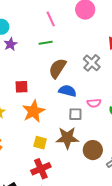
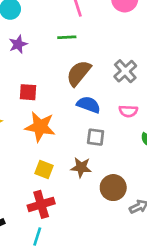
purple star: (10, 44) -> (18, 44), moved
pink semicircle: (94, 103) -> (128, 111), moved
orange star: (33, 111) -> (40, 127), turned 30
brown star: (67, 138) -> (81, 167), size x0.7

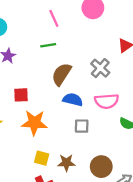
pink semicircle: (128, 111) -> (107, 101), size x1.5
brown star: (81, 167) -> (66, 163), moved

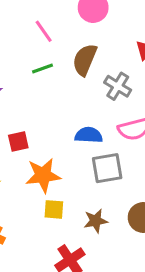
brown semicircle: (61, 74) -> (85, 60), moved
gray square: (82, 126) -> (107, 168), size x1.5
yellow square: (42, 158) -> (54, 209), moved

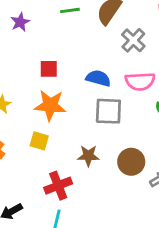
red square: (18, 141) -> (49, 69), moved
yellow square: (54, 209) -> (39, 141), moved

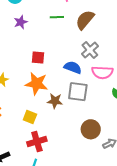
gray cross: (133, 40) -> (90, 50), moved
yellow square: (39, 141) -> (30, 117), moved
brown star: (88, 156) -> (55, 101), moved

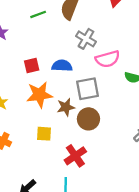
blue semicircle: (73, 67) -> (62, 66), moved
brown circle: (91, 129) -> (88, 119), moved
red cross: (37, 142) -> (75, 156), moved

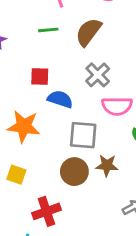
red square: (32, 66) -> (40, 77), moved
brown star: (66, 107) -> (107, 165), moved

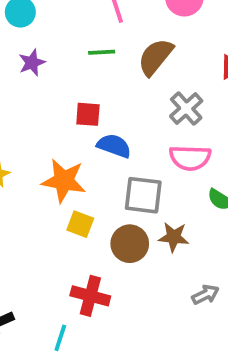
gray cross: (98, 75) -> (186, 109), moved
yellow square: (16, 175) -> (80, 224), moved
red cross: (47, 211) -> (90, 296), turned 32

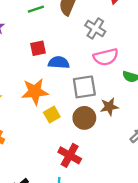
yellow square: (80, 224) -> (52, 115), turned -35
red cross: (90, 296) -> (70, 155), turned 30

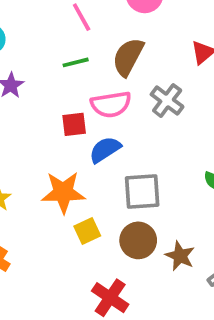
pink semicircle: (106, 57) -> (111, 104), moved
blue semicircle: (59, 63) -> (105, 150), turned -42
brown star: (109, 107) -> (180, 256), moved, turned 30

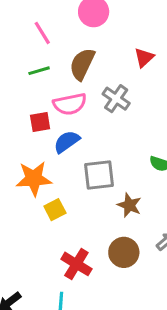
brown circle: (138, 240) -> (124, 252), moved
brown star: (180, 256) -> (129, 205), moved

